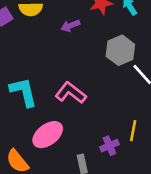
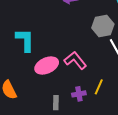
pink L-shape: (71, 93) -> (75, 60), moved
pink ellipse: (48, 135) -> (47, 65), moved

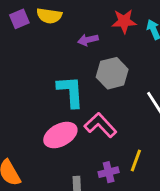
gray hexagon: (103, 26) -> (112, 73), moved
cyan L-shape: (25, 40) -> (71, 92), moved

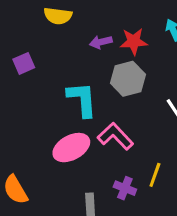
purple square: (19, 19) -> (24, 63), moved
red star: (124, 21) -> (134, 41), moved
purple cross: (109, 172) -> (125, 188), turned 36

